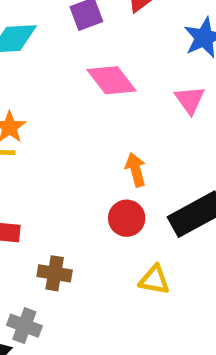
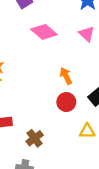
brown cross: (55, 273) -> (35, 138), turned -35

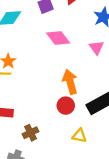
orange arrow: (66, 76) -> (70, 82), size x1.5

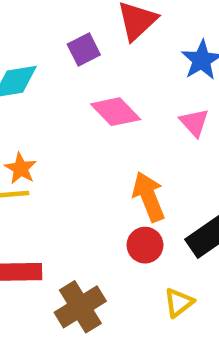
brown cross: (31, 133) -> (80, 307), size x1.5
yellow triangle: (79, 136) -> (179, 303), turned -42

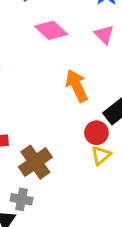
red circle: (145, 245) -> (96, 133), moved

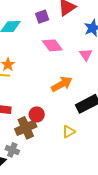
orange arrow: (77, 86) -> (62, 84), turned 75
red circle: (96, 133) -> (37, 114), moved

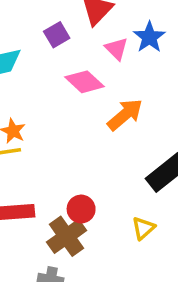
pink triangle: (86, 55) -> (116, 49), moved
orange arrow: (62, 84) -> (125, 115), moved

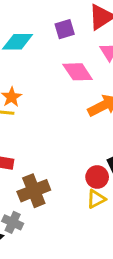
red circle: (81, 209) -> (97, 177), moved

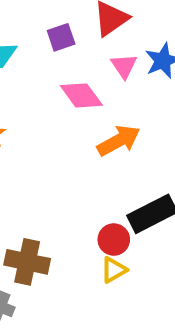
brown cross: (34, 191) -> (27, 262), turned 36

